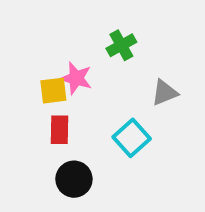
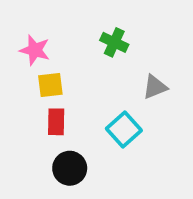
green cross: (121, 45) -> (114, 42), turned -36
pink star: (76, 78) -> (35, 50), moved

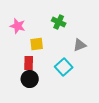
yellow square: (50, 85) -> (37, 44), moved
black circle: (70, 168) -> (30, 79), moved

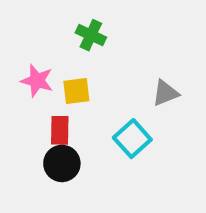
green cross: (59, 22) -> (91, 35), moved
pink star: (18, 26) -> (37, 81), moved

